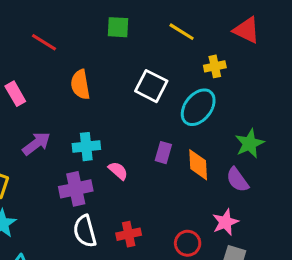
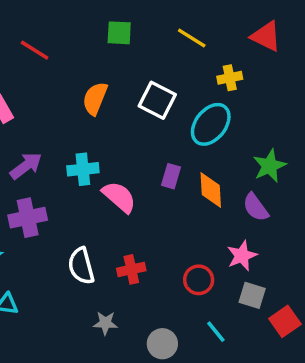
orange semicircle: (80, 85) -> (95, 98), moved, turned 32
pink semicircle: (118, 171) -> (119, 197), size x1.5
purple cross: (76, 189) -> (28, 218), moved

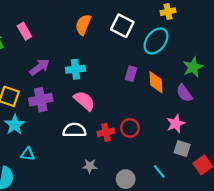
pink semicircle: (119, 197) -> (84, 101), moved
white semicircle: (81, 266) -> (74, 130), turned 105
red circle: (199, 280) -> (130, 128), moved

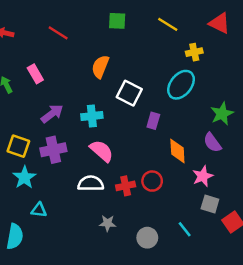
white square: (122, 26) -> (129, 93), moved
orange diamond: (156, 82) -> (177, 151), moved

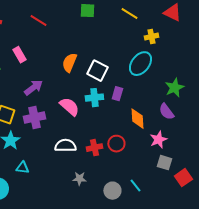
orange semicircle: (100, 67) -> (69, 63), moved
cyan cross: (92, 116) -> (94, 98), moved
pink semicircle: (102, 151) -> (69, 107), moved
cyan line: (185, 229) -> (135, 186), moved

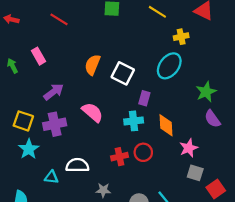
cyan cross: (94, 98) -> (134, 121), moved
purple semicircle: (166, 112) -> (212, 119), moved
white semicircle: (65, 146) -> (77, 165), moved
cyan triangle: (22, 168) -> (51, 177), moved

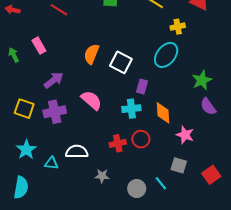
pink star: (189, 148) -> (185, 135), turned -30
cyan star: (29, 149) -> (26, 150), moved
gray square: (195, 173) -> (179, 165), moved

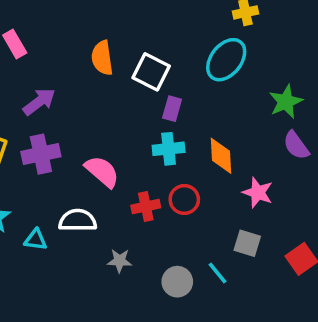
orange semicircle: (91, 54) -> (102, 58), turned -30
purple rectangle: (142, 87) -> (172, 109), moved
pink semicircle: (91, 100) -> (102, 172), moved

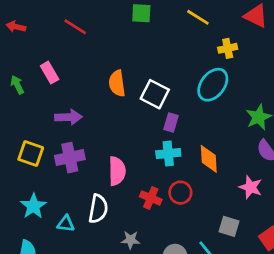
purple arrow: (39, 102) -> (68, 117), turned 35
pink semicircle: (102, 172) -> (117, 171), turned 48
pink star: (258, 193) -> (251, 187), moved
red cross: (146, 207) -> (151, 198), turned 35
white semicircle: (78, 220) -> (98, 209), turned 100

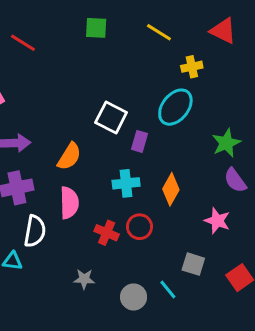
orange semicircle: (117, 83) -> (69, 156), moved, turned -140
purple rectangle: (171, 122) -> (140, 141), moved
orange diamond: (209, 159) -> (171, 189), turned 32
white semicircle: (98, 209) -> (35, 231), moved

